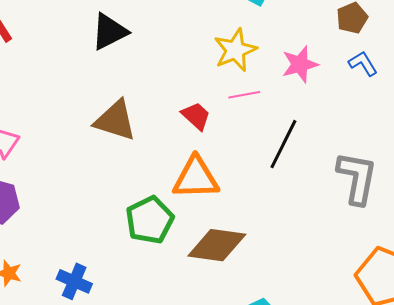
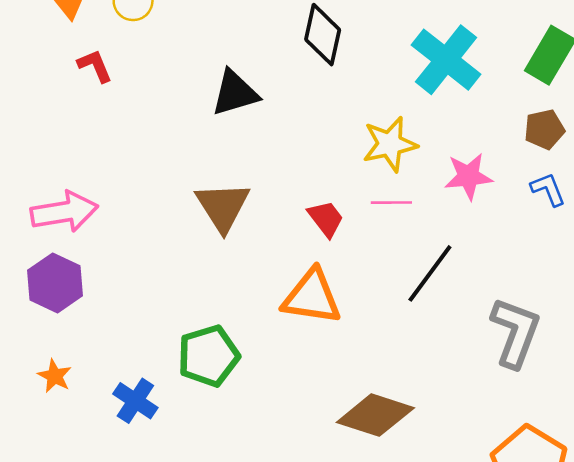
brown triangle: (115, 120) -> (223, 206), turned 30
green pentagon: (150, 220) -> (208, 356), moved
brown diamond: (217, 245) -> (375, 415), moved

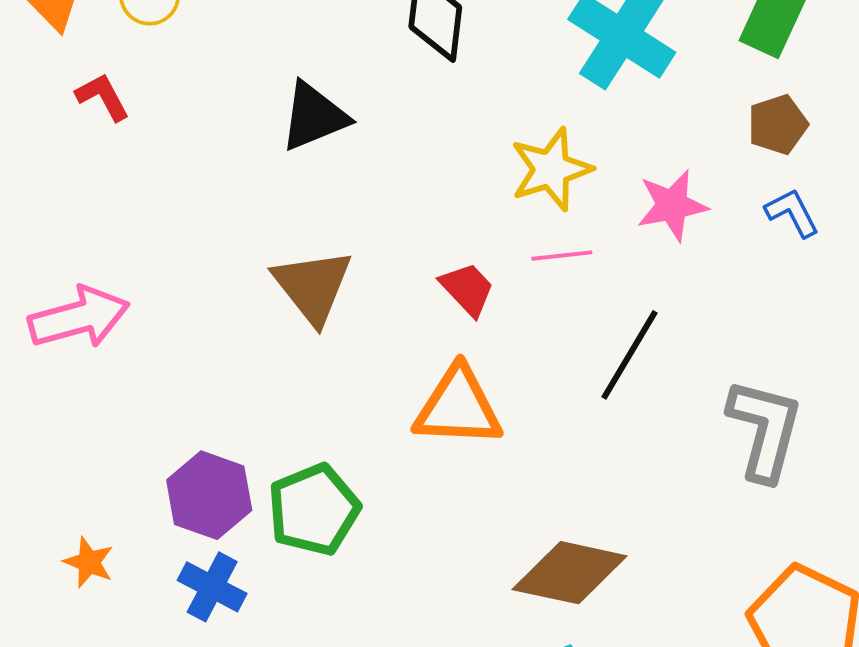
purple hexagon: (55, 283) -> (209, 495), moved

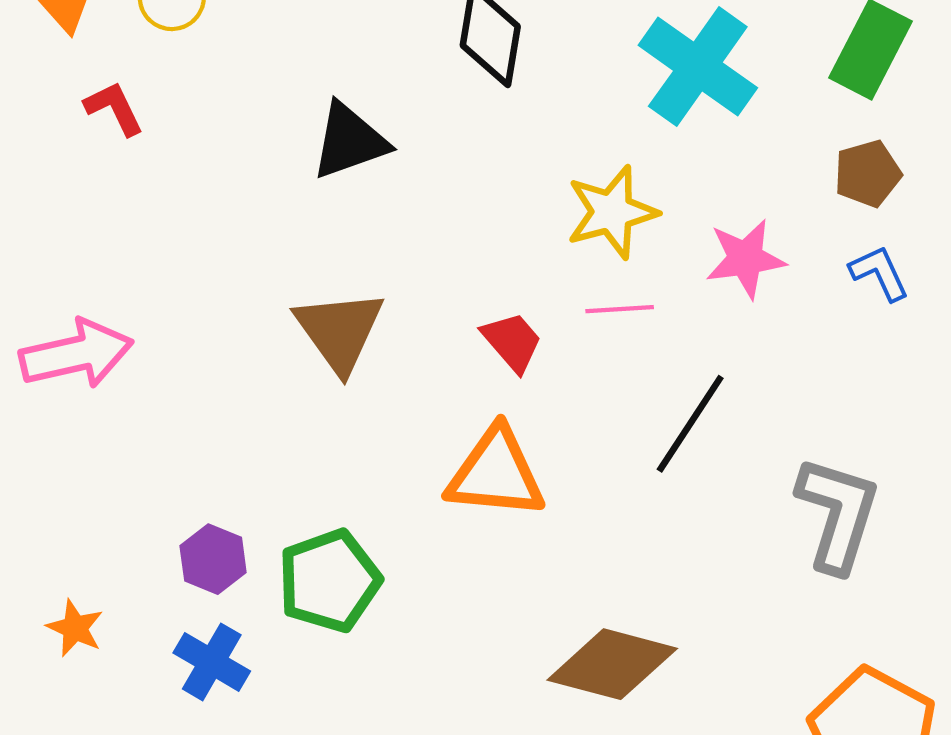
purple hexagon: (209, 495) -> (213, 559), size x0.7

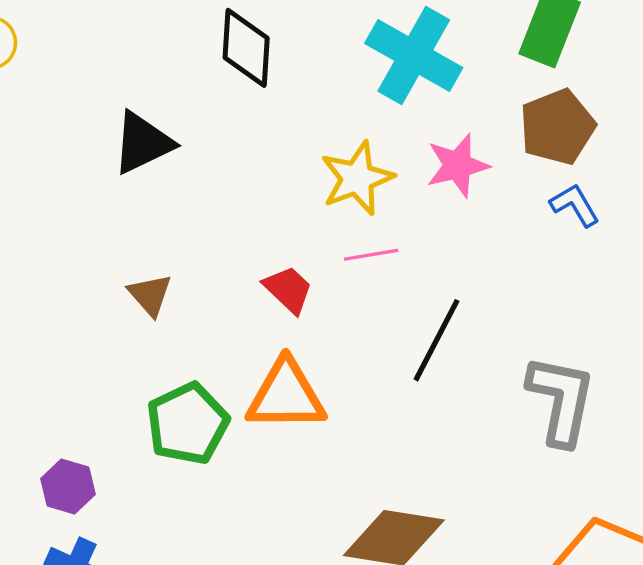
brown pentagon: (868, 174) -> (557, 127), size x1.4
pink star: (745, 259) -> (458, 165), moved
brown triangle: (339, 331) -> (150, 295), size x0.6
green pentagon: (329, 581) -> (188, 424), moved

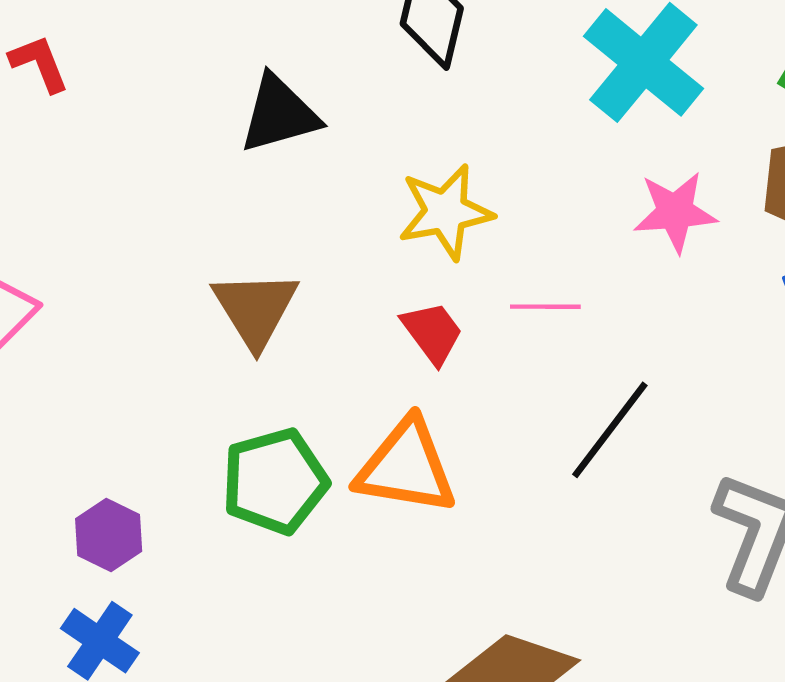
yellow star: (357, 178) -> (446, 212), moved
brown triangle: (150, 295) -> (255, 309), size x1.5

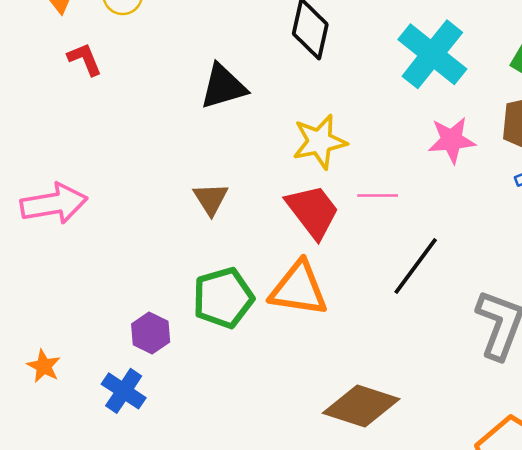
brown triangle: (255, 309) -> (211, 199), size x0.7
red trapezoid: (432, 333) -> (313, 211), size x1.5
purple hexagon: (109, 535) -> (151, 333), moved

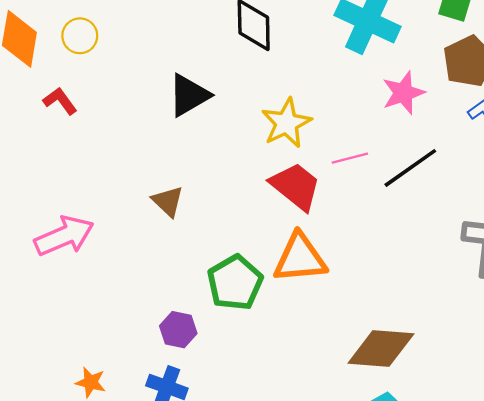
brown triangle: (211, 199) -> (168, 201), moved
black line: (416, 266) -> (410, 168), moved, turned 32

